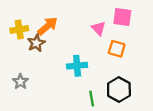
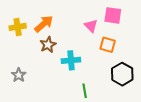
brown star: (36, 43) -> (48, 45), moved
black hexagon: (119, 89) -> (122, 74), moved

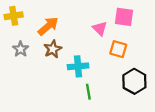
yellow cross: (18, 27) -> (14, 16), moved
gray star: (19, 75) -> (21, 49), moved
green line: (85, 91) -> (88, 92), moved

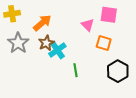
gray star: (21, 49) -> (18, 43), size x1.5
cyan cross: (78, 66) -> (57, 50), moved, turned -30
green line: (88, 92) -> (75, 70), moved

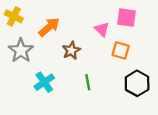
yellow cross: (12, 14) -> (14, 16), turned 35
brown star: (46, 43) -> (71, 50), moved
cyan cross: (57, 50) -> (44, 82), moved

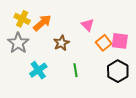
yellow cross: (14, 16) -> (22, 19), moved
pink square: (126, 18) -> (120, 41), moved
orange square: (121, 50) -> (104, 43), turned 35

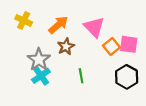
orange arrow: (42, 23) -> (58, 25), moved
pink triangle: (88, 25) -> (94, 27), size x1.5
gray star: (18, 43) -> (39, 60), moved

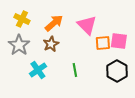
brown star: (66, 46) -> (51, 44), moved
orange square: (111, 46) -> (103, 43), turned 35
gray star: (39, 60) -> (19, 45), moved

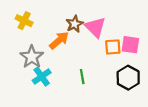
orange arrow: (54, 23) -> (59, 40), moved
brown star: (51, 44) -> (74, 24), moved
gray star: (19, 45) -> (32, 57), moved

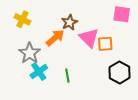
pink triangle: (95, 27) -> (89, 38), moved
pink square: (130, 45) -> (122, 14), moved
green line: (82, 77) -> (67, 76), moved

